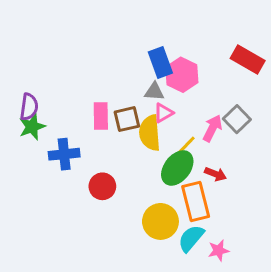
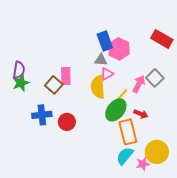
brown square: (127, 119) -> (54, 85), moved, turned -36
blue cross: (64, 154) -> (42, 115), moved
yellow circle: (160, 221) -> (157, 152), moved

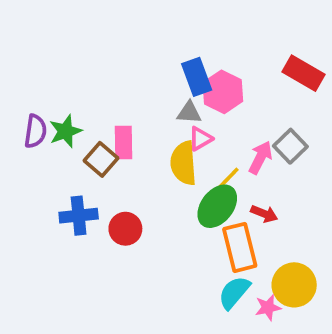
green star: (21, 83) -> (65, 131), moved

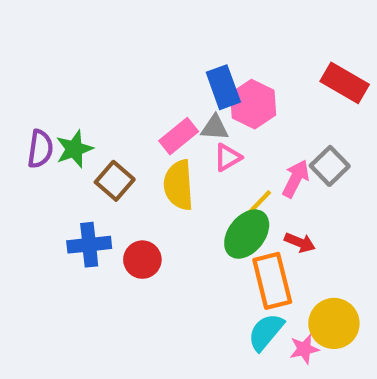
pink rectangle: (124, 142) -> (179, 136), moved, turned 52
yellow semicircle: (184, 163) -> (179, 185), moved

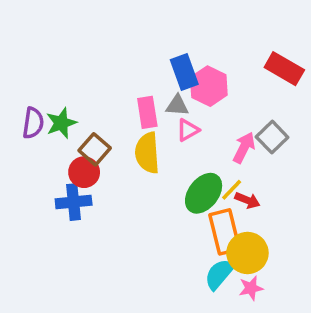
pink rectangle: (179, 136) -> (147, 112), turned -60
yellow line: (259, 202) -> (232, 190), moved
red circle: (142, 260) -> (84, 172), moved
yellow circle: (334, 323) -> (247, 253), moved

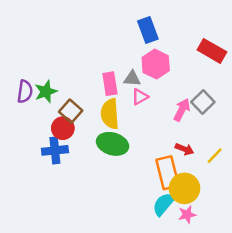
blue rectangle: (184, 72) -> (148, 30), moved
yellow line: (232, 190) -> (215, 156), moved
green ellipse: (204, 193) -> (113, 144), moved, turned 68

